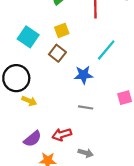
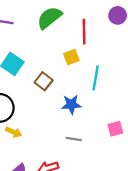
yellow square: (62, 30) -> (71, 57), moved
cyan line: (106, 50) -> (96, 78), turned -30

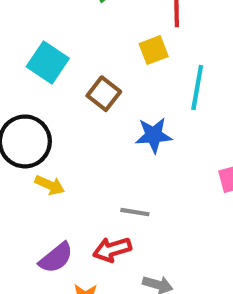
gray line: (74, 139) -> (135, 212), moved

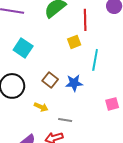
brown square: (104, 94) -> (50, 80), moved
yellow arrow: (50, 185) -> (41, 107), moved

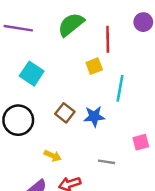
yellow arrow: (41, 107) -> (53, 156), moved
gray line: (65, 120) -> (106, 162), moved

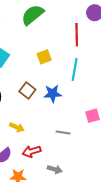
red line: (108, 39) -> (77, 35), moved
yellow square: (94, 66) -> (44, 57), moved

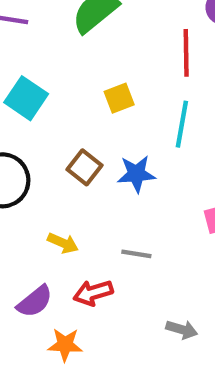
gray line: (63, 133) -> (136, 254), moved
gray arrow: (55, 169) -> (182, 330), moved

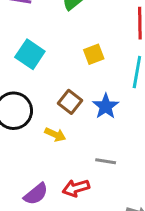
blue star: (136, 174) -> (106, 106), turned -30
yellow arrow: (63, 243) -> (55, 135), moved

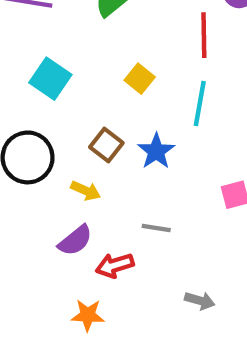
yellow square: (94, 54) -> (140, 79), turned -30
purple semicircle: (36, 194) -> (75, 240), moved

